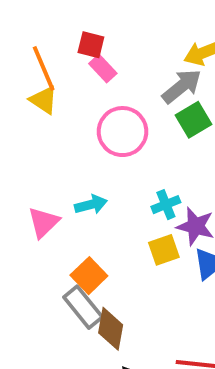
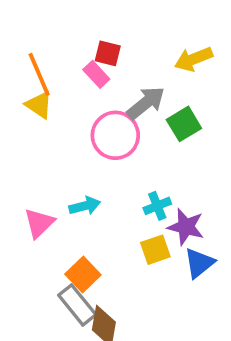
red square: (91, 45) -> (108, 53), moved
gray arrow: (182, 86) -> (146, 103), moved

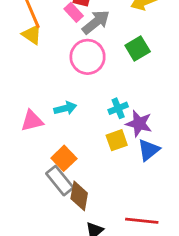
gray arrow: (146, 103) -> (96, 22), moved
pink triangle: (39, 223) -> (32, 121), turned 30

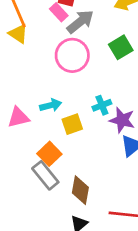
yellow square: (117, 140) -> (72, 124), moved
brown diamond: (79, 196) -> (80, 190), moved

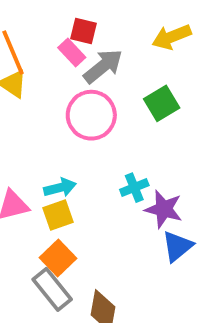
yellow square: (72, 124) -> (58, 215), moved

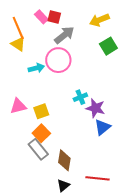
pink rectangle: (72, 53) -> (41, 17), moved
green square: (162, 103) -> (108, 46), moved
cyan arrow: (60, 188) -> (36, 68), moved

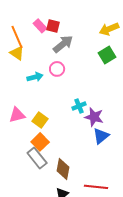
yellow arrow: (99, 20) -> (109, 29), moved
pink circle: (58, 60) -> (57, 69), size x0.6
yellow square: (41, 111) -> (40, 120), turned -35

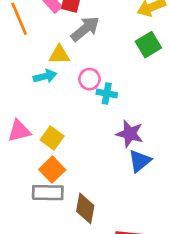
yellow triangle: (17, 53) -> (59, 55), moved, turned -35
pink circle: (57, 69) -> (89, 79), moved
cyan cross: (79, 106) -> (107, 93), moved, turned 32
gray rectangle: (37, 158) -> (48, 193), turned -50

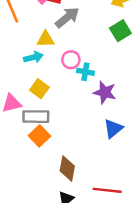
purple star: (130, 134) -> (105, 92), moved
yellow square: (52, 138) -> (39, 89), moved
gray rectangle: (48, 193) -> (36, 117), moved

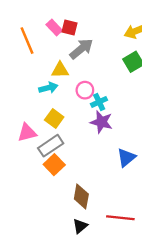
cyan cross: (85, 72) -> (99, 102), turned -35
purple star: (105, 92) -> (101, 122), moved
gray rectangle: (36, 117) -> (51, 146), turned -35

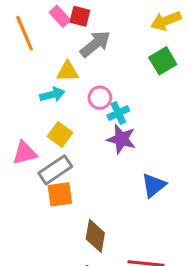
orange square: (54, 165) -> (60, 194), turned 36

